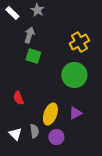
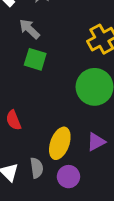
gray arrow: (29, 35) -> (29, 29), turned -63

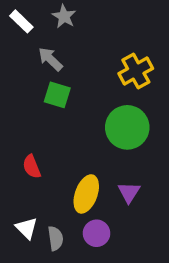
purple triangle: (96, 142) -> (129, 192), turned -30
gray semicircle: (37, 168) -> (56, 238), moved

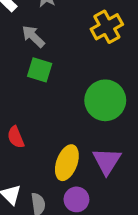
yellow cross: (136, 71) -> (107, 27), moved
purple triangle: (129, 192) -> (107, 161), size x1.4

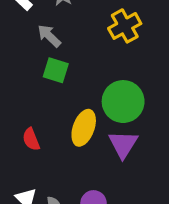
purple triangle: (107, 161) -> (123, 144), moved
yellow ellipse: (67, 163) -> (84, 128), moved

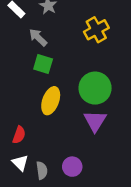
yellow ellipse: (84, 128) -> (51, 101), moved
red semicircle: (31, 139) -> (19, 135), moved, turned -138

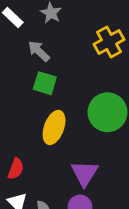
purple triangle: (95, 121) -> (85, 173), moved

